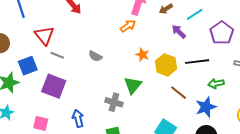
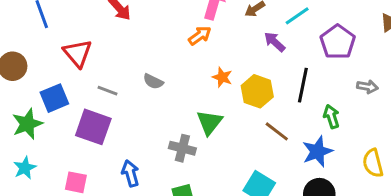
gray line: (57, 55) -> (107, 91), moved
black line: (197, 62) -> (303, 85), turned -70
green arrow: (216, 84) -> (331, 117), turned 84

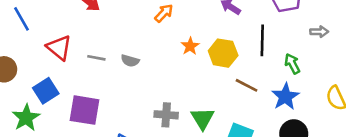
orange star: (222, 77) -> (190, 46), turned 30
gray line: (107, 91) -> (96, 58), moved
green triangle: (209, 122) -> (203, 119), moved

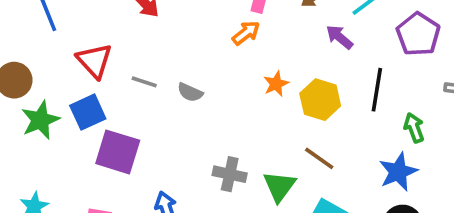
brown line: (247, 85) -> (319, 158), moved
blue square: (46, 91) -> (88, 112), moved
green star: (26, 118) -> (40, 120), moved

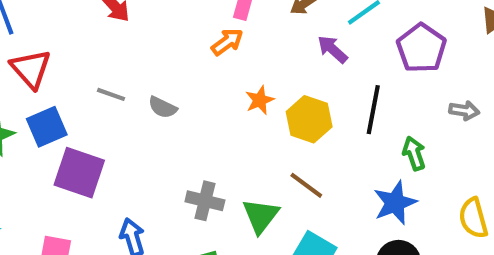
red triangle: (94, 61) -> (31, 69), moved

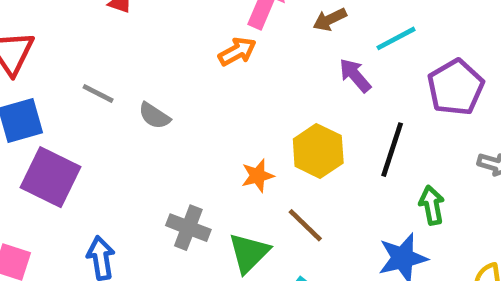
orange star: (260, 100) -> (258, 176), moved

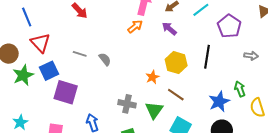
purple arrow: (355, 75) -> (169, 29), moved
gray semicircle: (154, 116) -> (105, 59), turned -152
green arrow: (432, 205) -> (240, 89), moved

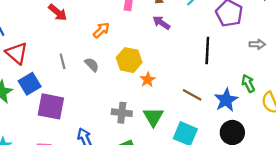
orange arrow: (135, 26) -> (101, 30), moved
gray line: (80, 54) -> (63, 61), turned 64
yellow hexagon: (176, 63) -> (129, 60), moved
brown line: (176, 95) -> (192, 95), moved

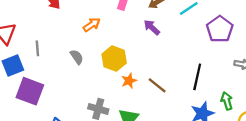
black line: (207, 50) -> (197, 77), moved
gray line: (63, 61) -> (37, 48), moved
brown line: (192, 95) -> (157, 85), moved

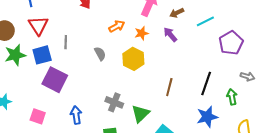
orange star: (129, 81) -> (142, 33), moved
brown line: (157, 85) -> (169, 87), turned 60
green arrow: (227, 101) -> (232, 97), moved

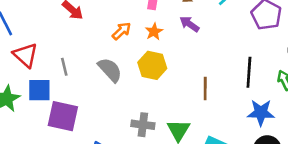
gray semicircle: (100, 54) -> (110, 70), size x1.5
blue square: (42, 55) -> (39, 90), turned 30
blue star: (207, 117) -> (261, 113), turned 30

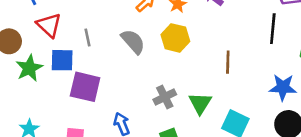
black line: (249, 72) -> (273, 29), moved
gray cross: (143, 125) -> (165, 97), turned -35

